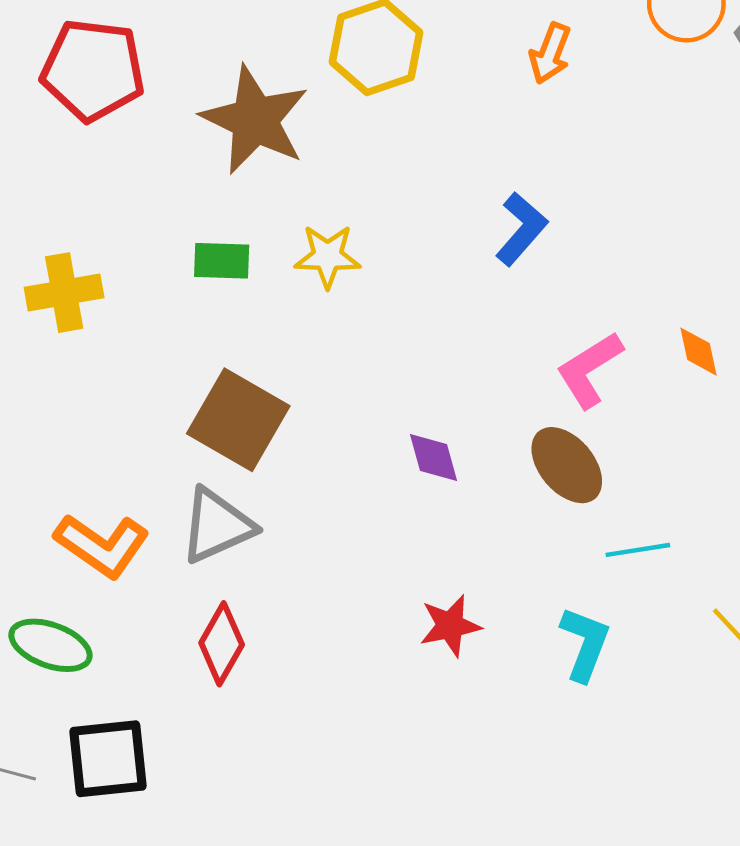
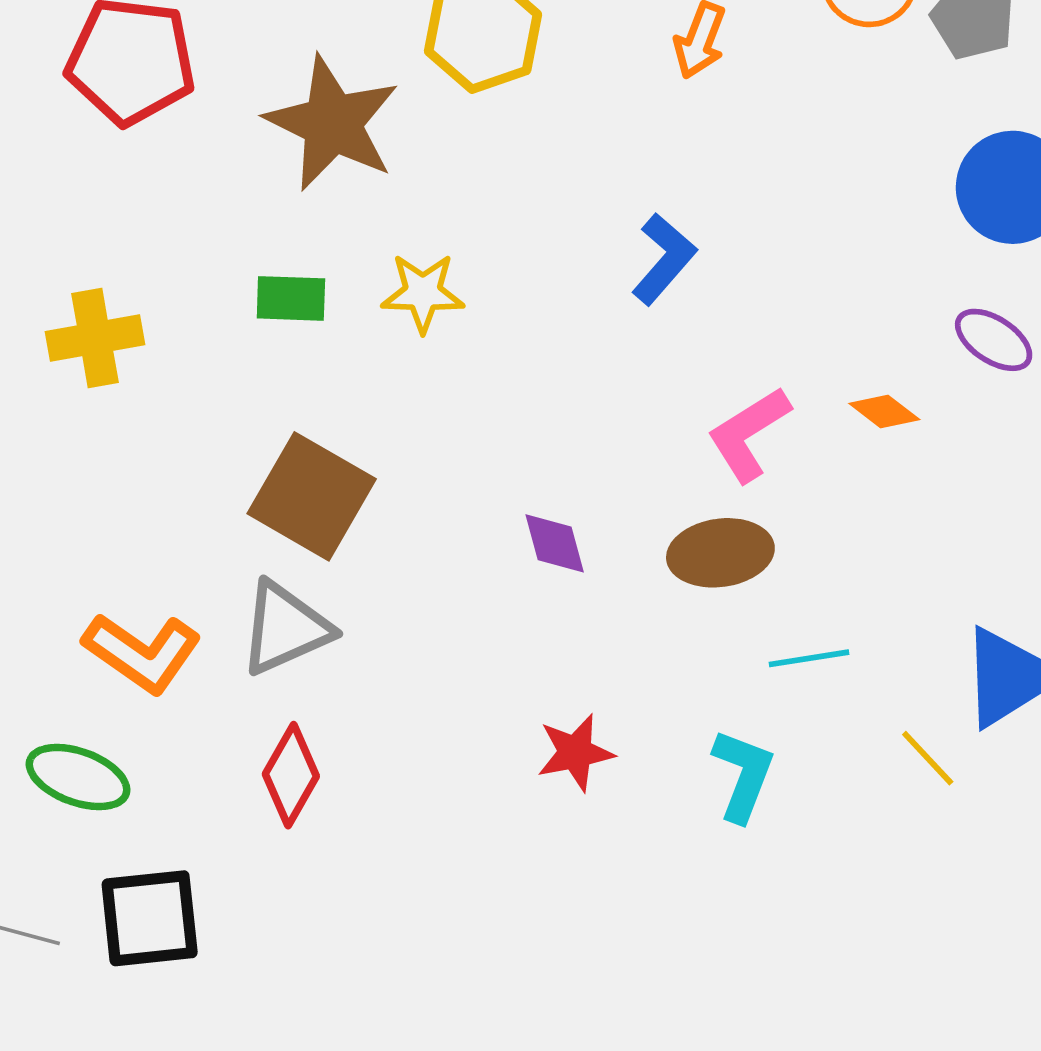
orange diamond: (698, 352) -> (884, 412), turned -40
brown ellipse: (567, 465) -> (720, 553), turned -58

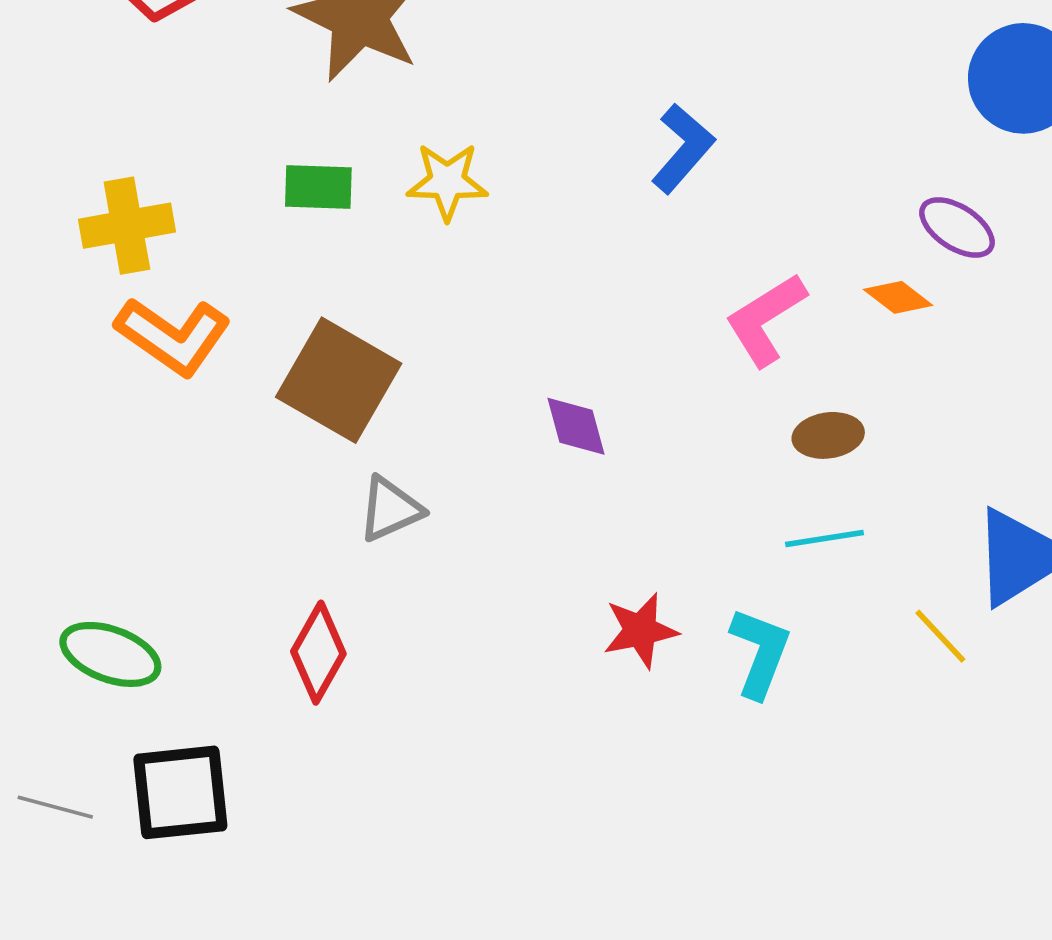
purple ellipse: (994, 340) -> (957, 227), moved
brown ellipse: (720, 553) -> (828, 435), moved, size x0.7
gray triangle: (285, 628) -> (390, 509), moved, size x0.7
orange L-shape: (142, 653) -> (173, 336), moved
red star: (575, 753) -> (640, 631), moved

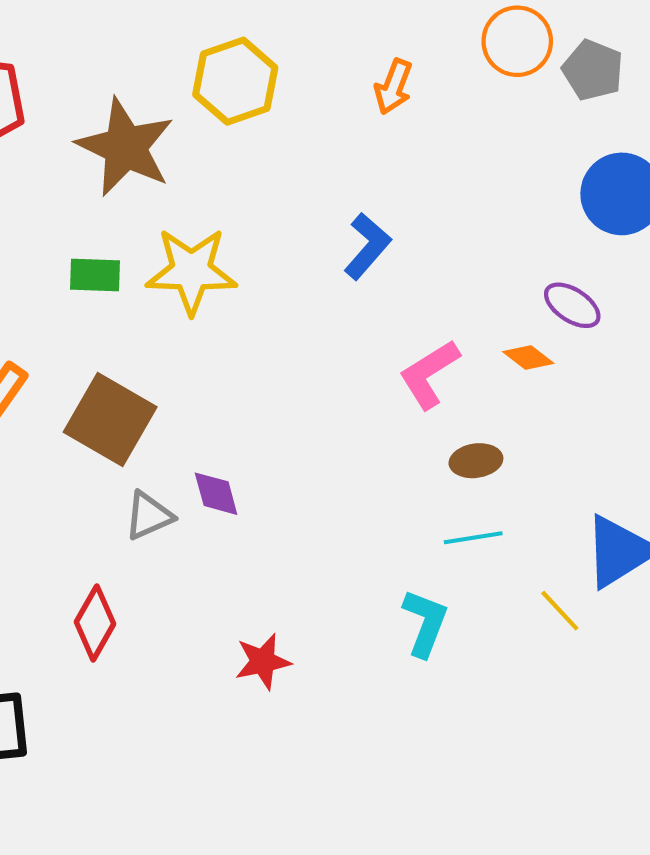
yellow star: (447, 181) -> (191, 271), size x1.5
purple diamond: (576, 426) -> (216, 494), moved
red star: (640, 631) -> (263, 661), moved

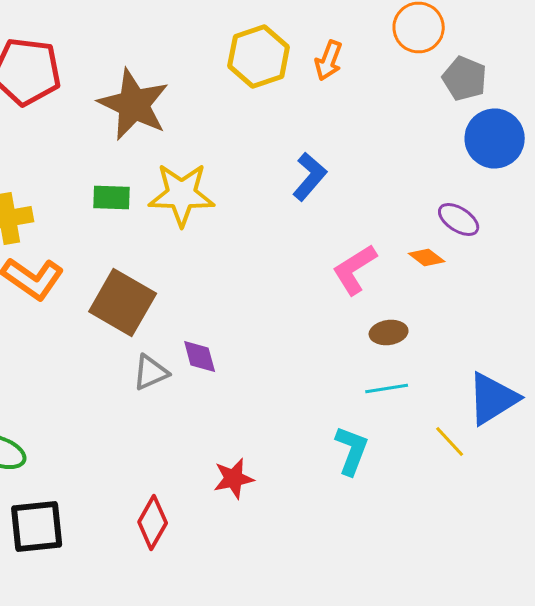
gray pentagon: (593, 70) -> (465, 78), moved
yellow hexagon: (235, 81) -> (259, 56), moved
red diamond: (95, 623) -> (153, 522), moved

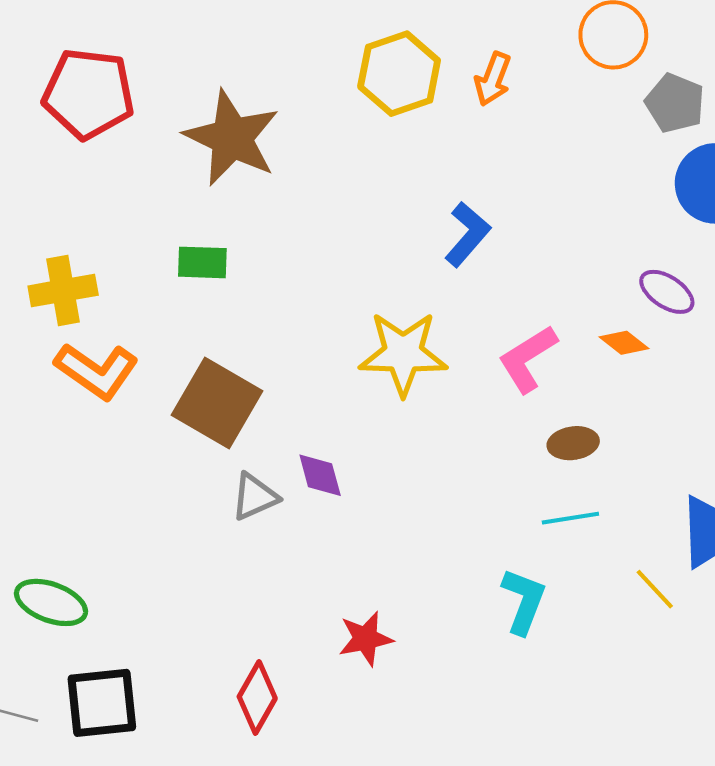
yellow star: (182, 194) -> (403, 353), moved

